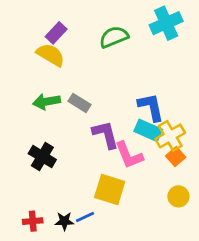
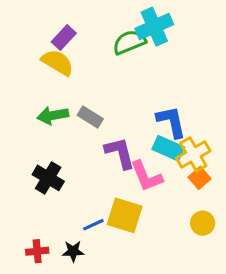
cyan cross: (166, 23) -> (154, 27), moved
blue line: (85, 217) -> (93, 225), moved

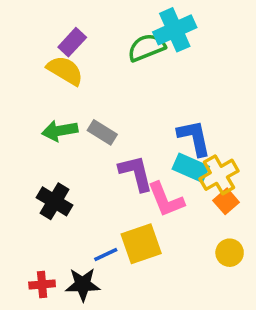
yellow square: (125, 215) -> (141, 244), turned -36
black star: (73, 251) -> (83, 284), size x1.4

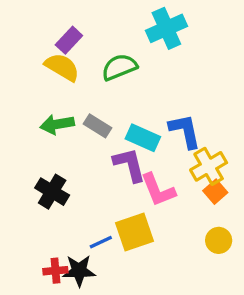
green semicircle: (146, 47) -> (119, 67), moved
cyan rectangle: (191, 168) -> (143, 138), moved
red cross: (42, 284) -> (55, 271), moved

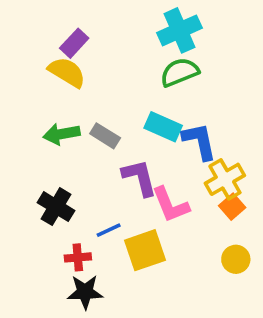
green semicircle: (119, 67) -> (179, 72), moved
cyan rectangle: (143, 138) -> (163, 127), moved
blue line: (101, 242) -> (109, 230), moved
red cross: (55, 271) -> (78, 257), moved

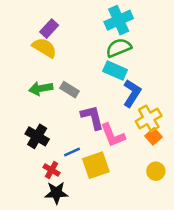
cyan rectangle: (163, 127) -> (115, 70), moved
blue L-shape: (199, 141) -> (132, 93), turned 44
red cross: (78, 257) -> (52, 170), turned 35

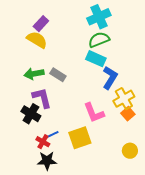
purple L-shape: (92, 117) -> (42, 98), moved
blue line: (72, 152) -> (52, 135), moved
yellow circle: (156, 171) -> (130, 151), moved

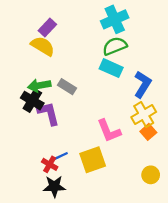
blue L-shape: (110, 78) -> (143, 84), moved
black cross: (31, 114) -> (32, 101), moved

